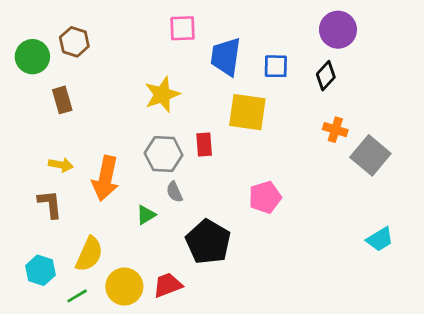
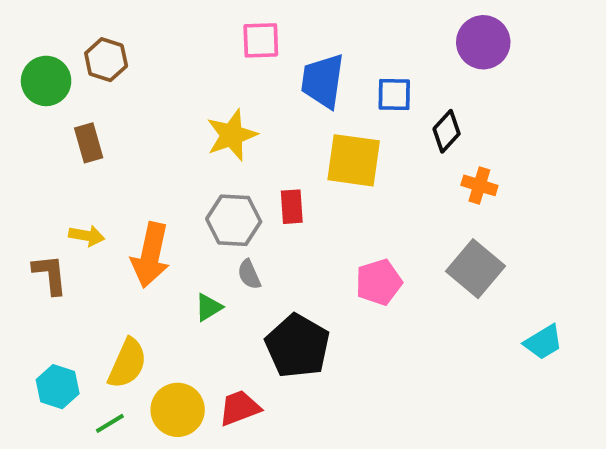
black diamond: (326, 76) -> (447, 131), moved
gray square: (370, 155) -> (476, 269), moved
brown L-shape: (50, 204) -> (50, 274), moved

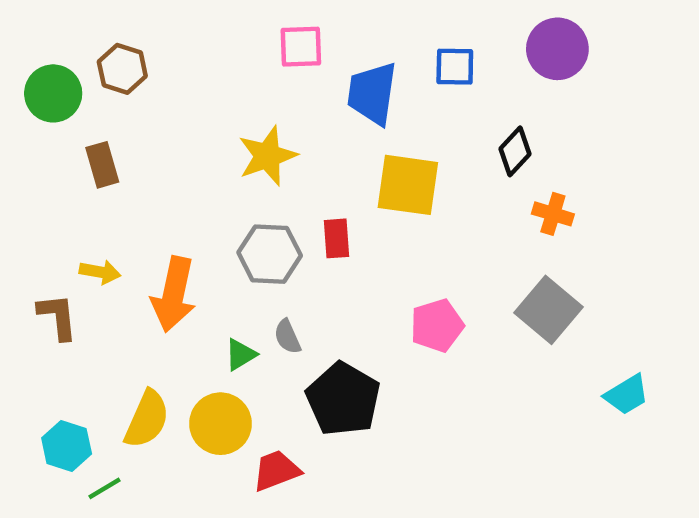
blue square: (394, 94) -> (455, 67), moved
gray semicircle: (249, 274) -> (287, 337), moved
yellow circle: (178, 410) -> (220, 424), moved
green line: (110, 423) -> (104, 488), moved

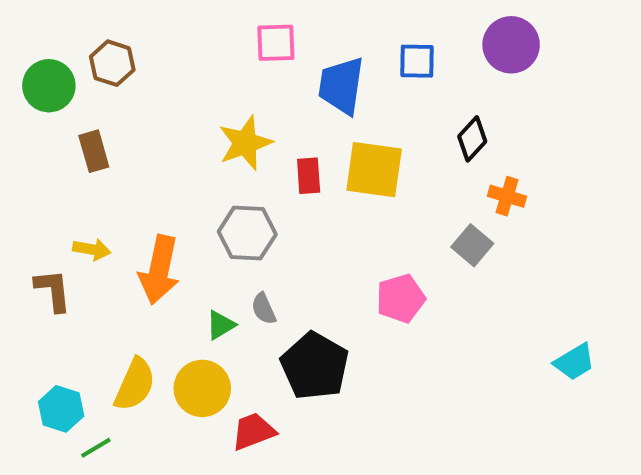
red rectangle: (337, 238) -> (309, 176), moved
gray square: (548, 310) -> (472, 245), moved, size x0.7

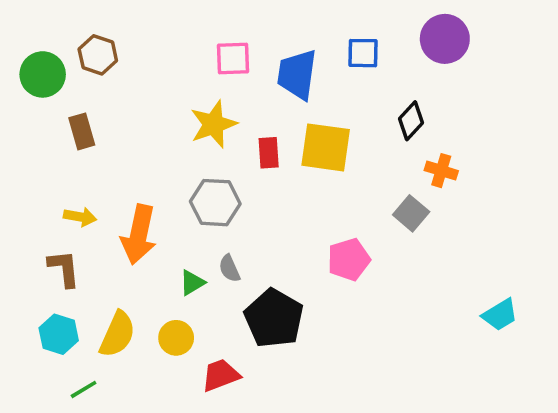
pink square: (276, 43) -> (233, 58), moved
brown L-shape: (53, 290) -> (64, 268), moved
yellow circle: (202, 388) -> (176, 338), size x0.7
cyan hexagon: (61, 409) -> (59, 334), moved

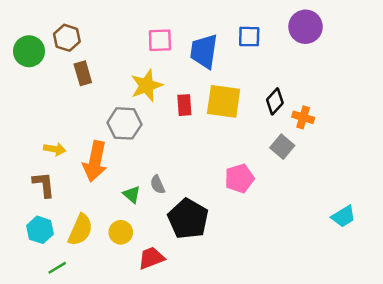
black diamond: (411, 121) -> (275, 101), moved
brown rectangle: (82, 131) -> (83, 73), moved
gray hexagon: (215, 203) -> (124, 123), moved
green triangle: (192, 283) -> (132, 194), turned -48

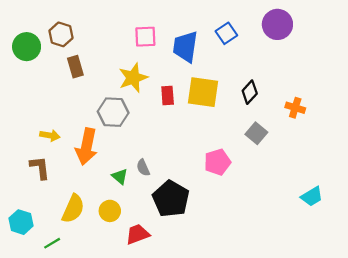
blue square: (249, 37) -> (226, 33), turned -35
orange cross: (303, 117) -> (295, 108), moved
cyan hexagon: (40, 230) -> (21, 222), moved

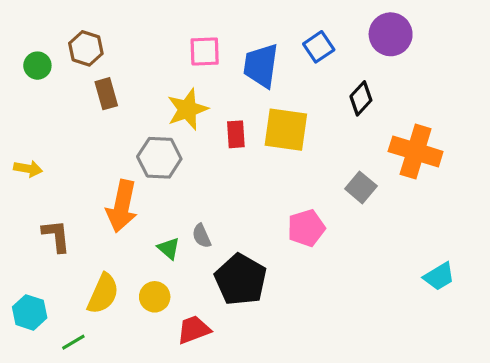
green circle: (27, 47) -> (37, 66), size x0.7
black diamond: (250, 92) -> (361, 98), moved
orange cross: (295, 108) -> (416, 151), size x1.8
yellow arrow: (50, 135) -> (28, 169), moved

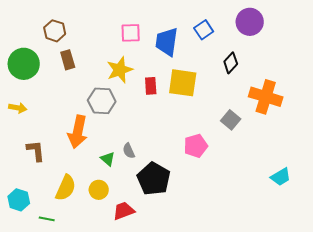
green circle: (37, 66) -> (24, 64), moved, size x1.8
green line: (73, 342) -> (47, 219), turned 42

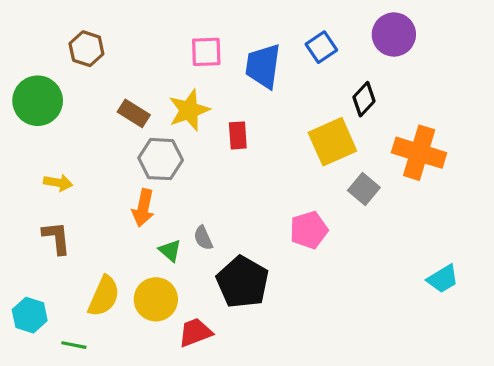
brown rectangle: (68, 60) -> (134, 113), moved, turned -42
yellow square: (183, 83) -> (332, 142), moved, turned -32
yellow arrow: (18, 108) -> (58, 183), moved
orange arrow: (78, 132) -> (143, 208), moved, size x0.7
yellow circle: (99, 190) -> (156, 299), size x1.4

